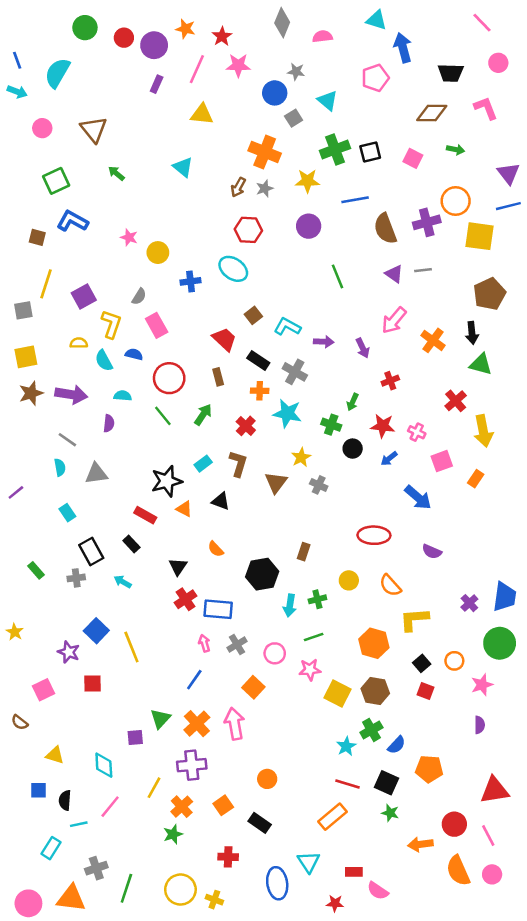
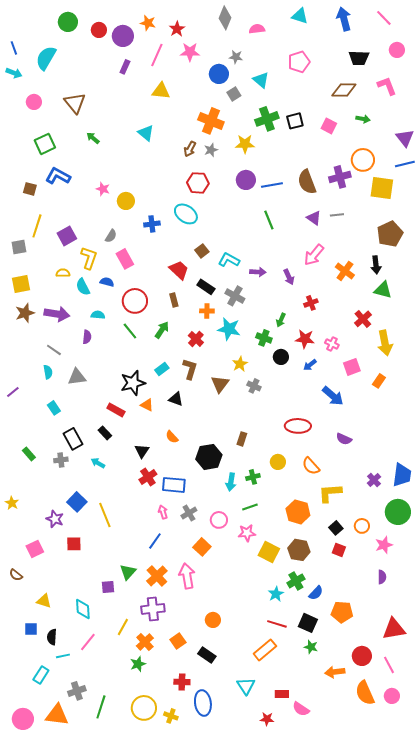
blue arrow: (403, 48) -> (344, 19), moved
blue line: (355, 200) -> (272, 185), moved
blue ellipse: (277, 883) -> (203, 703), moved

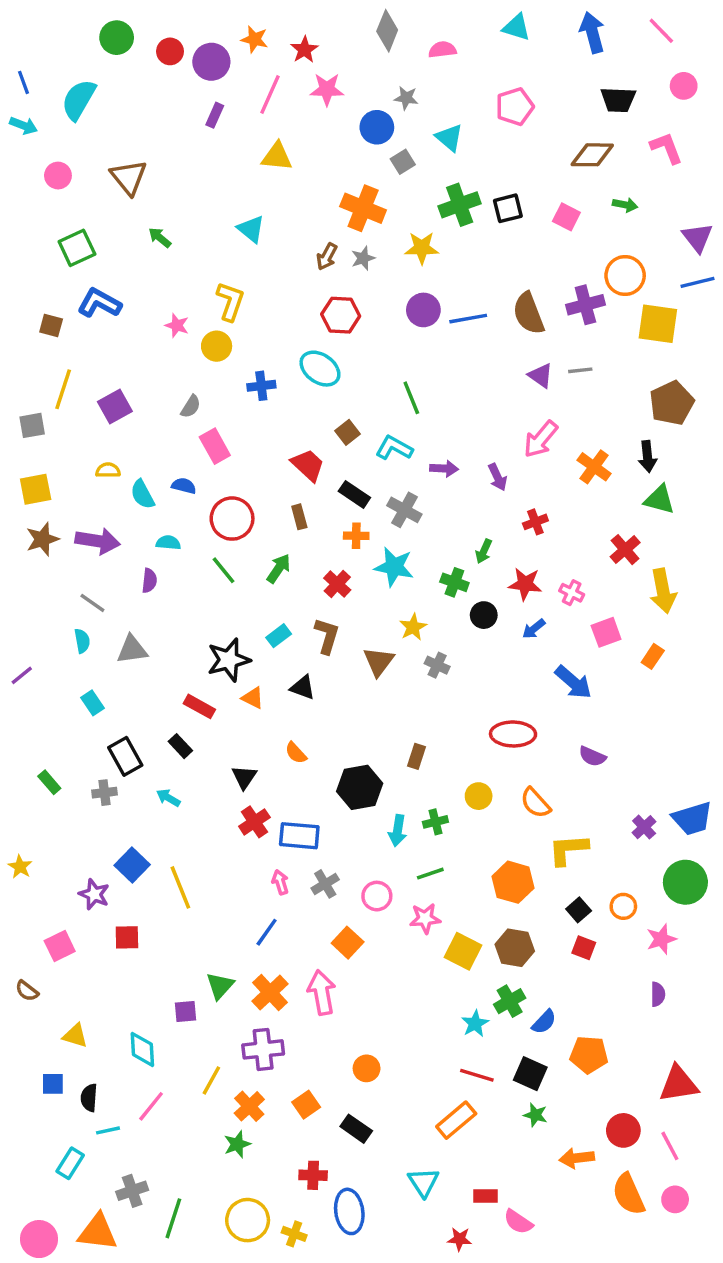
green line: (269, 220) -> (411, 398), moved
yellow L-shape: (89, 258) -> (230, 301), moved
blue trapezoid: (402, 475) -> (692, 818), turned 65

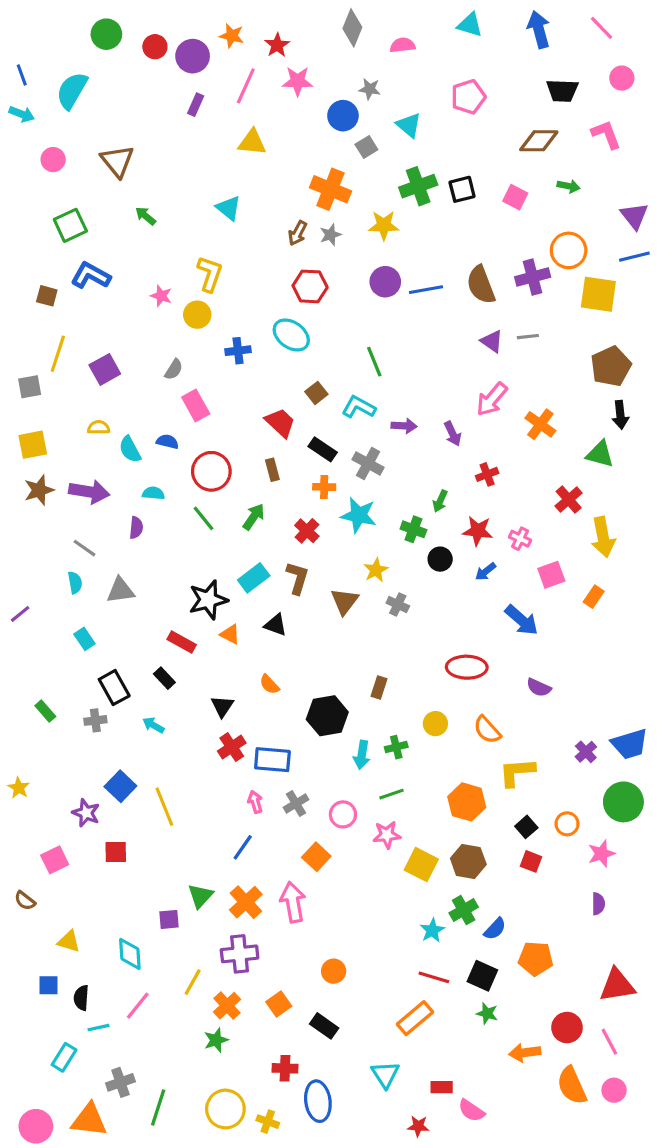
black arrow: (647, 456) -> (620, 415), moved
cyan rectangle: (279, 636) -> (254, 578), size x1.4

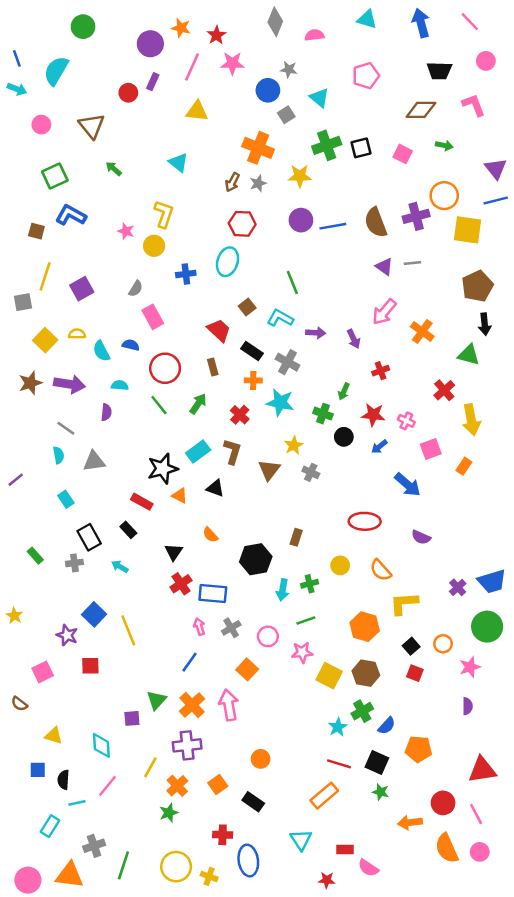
red circle: (155, 47) -> (128, 93), moved
cyan ellipse: (291, 335) -> (228, 262), turned 72
yellow square: (33, 445) -> (45, 340), moved, turned -35

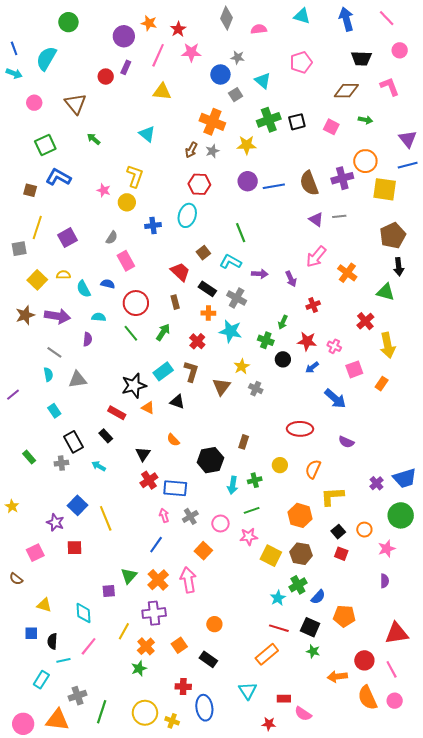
orange semicircle: (381, 570) -> (313, 469), turned 66

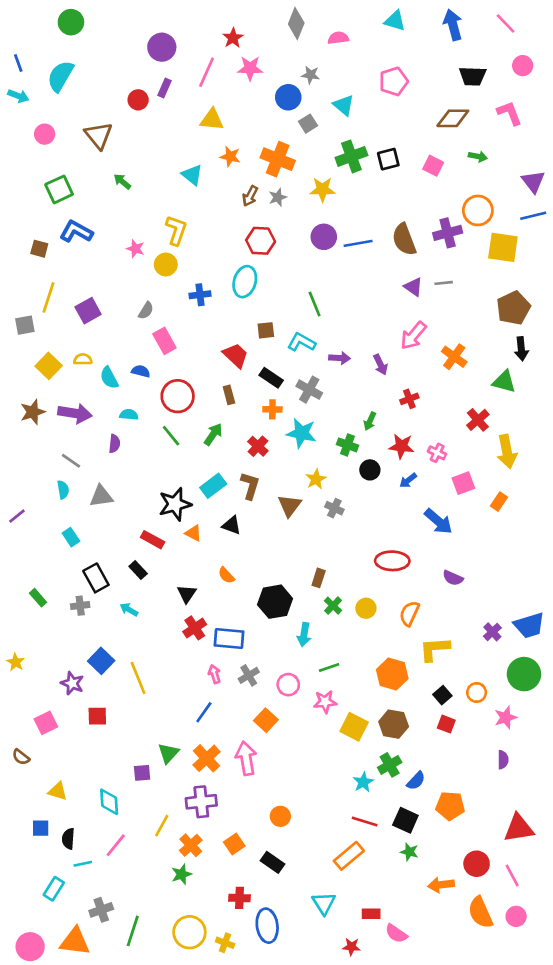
green circle: (68, 22) -> (71, 22), moved
orange star: (149, 23) -> (230, 156), moved
brown square: (203, 253) -> (266, 330), turned 32
green cross: (255, 480) -> (333, 606), moved, turned -32

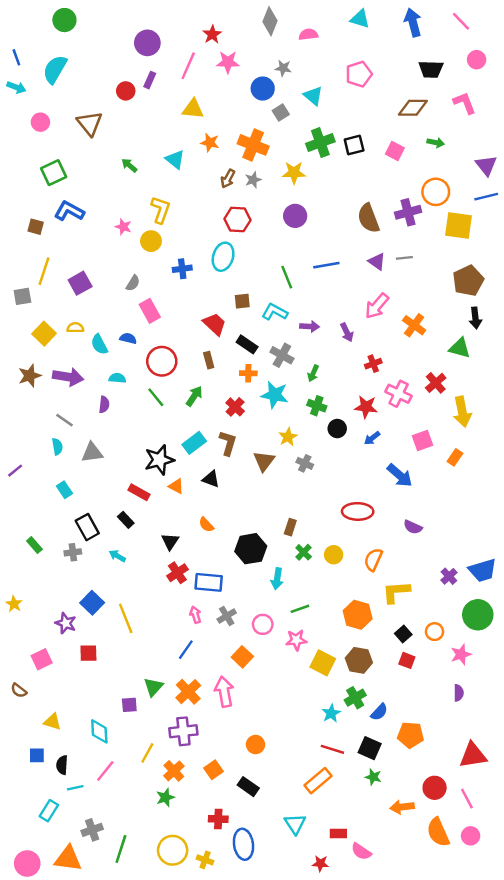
green arrow: (122, 182) -> (129, 165), moved
blue line: (358, 243) -> (326, 265), moved
green arrow: (370, 421) -> (313, 373), moved
pink cross: (437, 453) -> (398, 394), moved, size x1.5

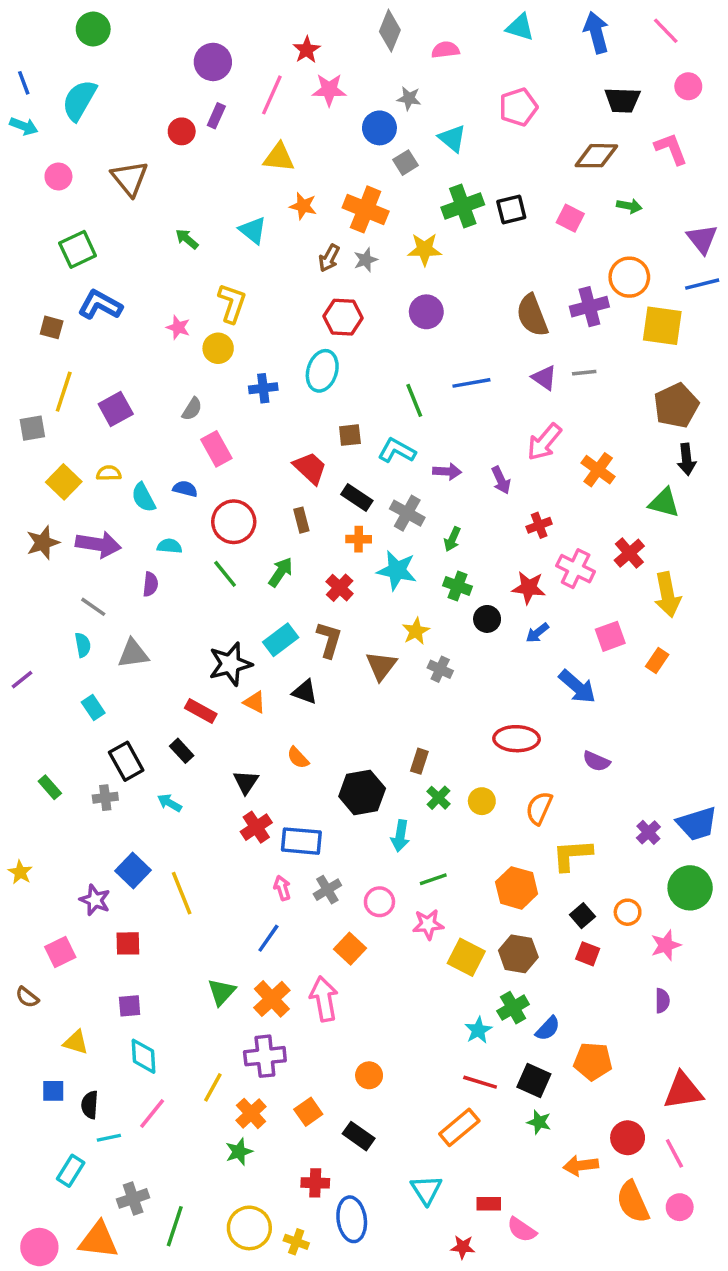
purple square: (129, 705) -> (130, 1006), moved

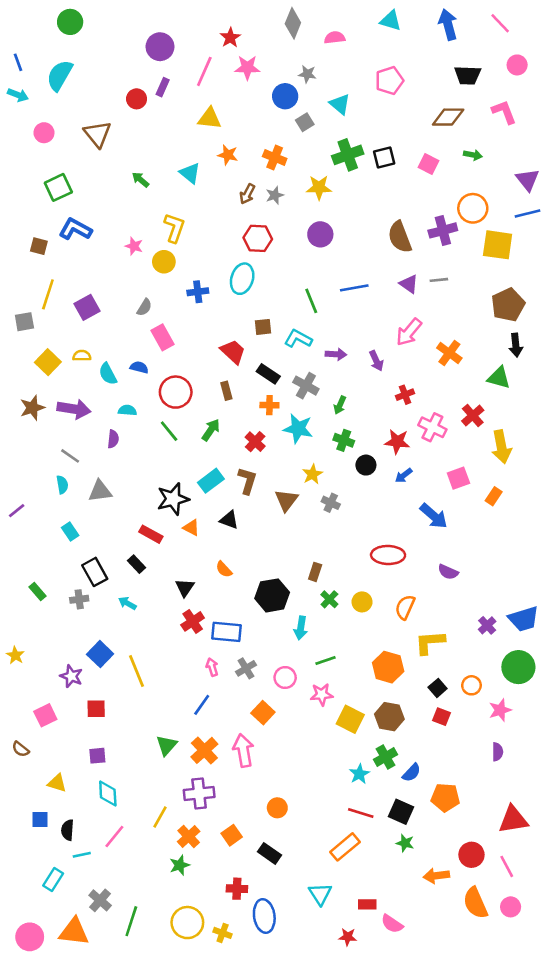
orange cross: (366, 209) -> (275, 157), size x0.7
gray cross: (133, 1198) -> (100, 900), turned -30

